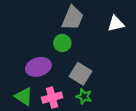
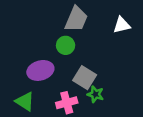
green star: (84, 96) -> (95, 94), moved
pink cross: (52, 98) -> (67, 103), moved

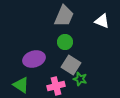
white triangle: (122, 25) -> (102, 21), turned 35
green circle: (66, 45) -> (65, 42), moved

